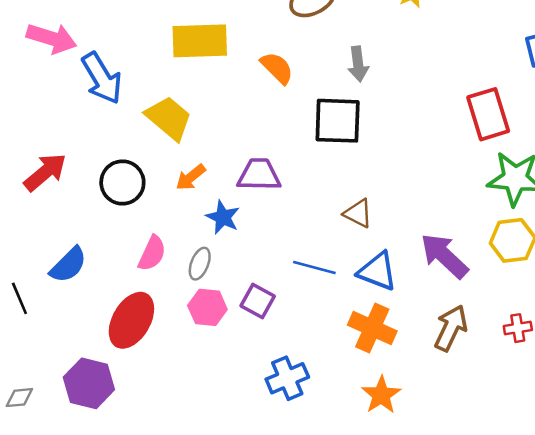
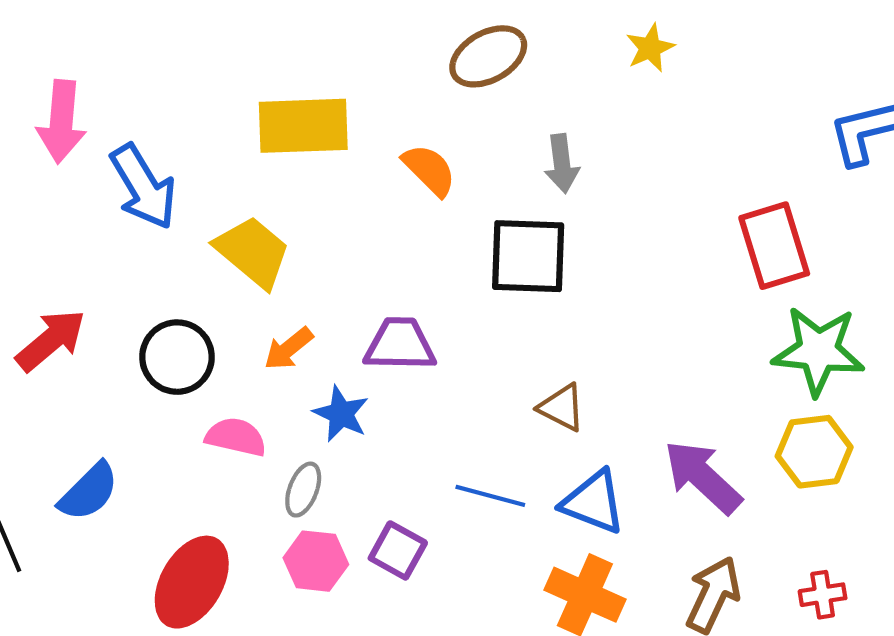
pink arrow: (52, 38) -> (61, 122), turned 78
pink semicircle: (152, 253) -> (236, 437), moved, turned -102

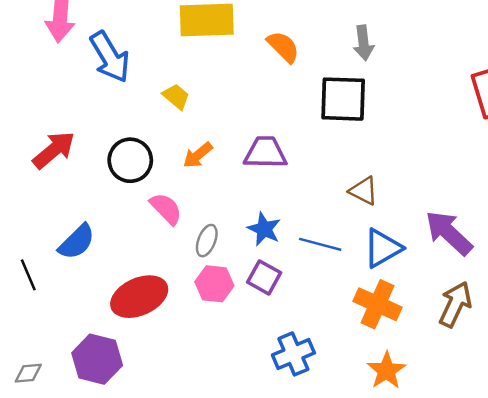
yellow trapezoid: (253, 252) -> (176, 96), size x0.6
blue star: (341, 414) -> (264, 229), moved
pink semicircle: (236, 437) -> (166, 209), turned 33
blue triangle: (593, 502) -> (383, 248), turned -51
red ellipse: (192, 582) -> (139, 297), turned 36

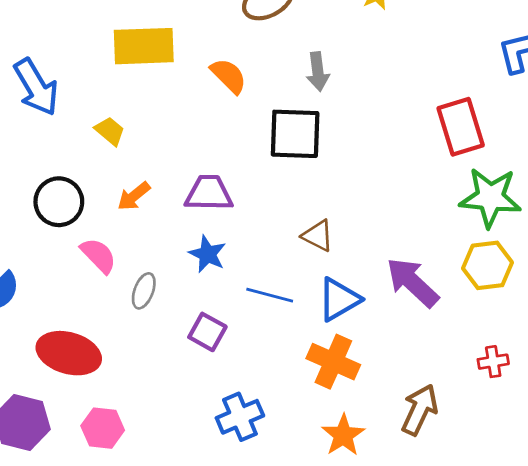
blue star: (264, 229) -> (207, 254), moved
pink hexagon: (214, 284) -> (103, 428), moved
red ellipse: (139, 297) -> (69, 353), turned 40
brown arrow: (455, 304) -> (420, 410), moved

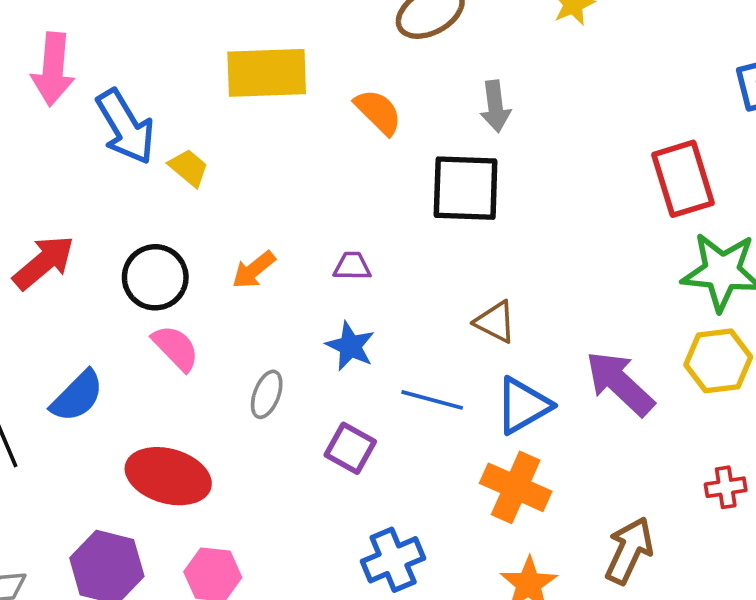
yellow trapezoid: (110, 131) -> (189, 168), moved
purple trapezoid: (209, 193) -> (352, 266), size x0.6
pink semicircle: (98, 255) -> (176, 348), moved

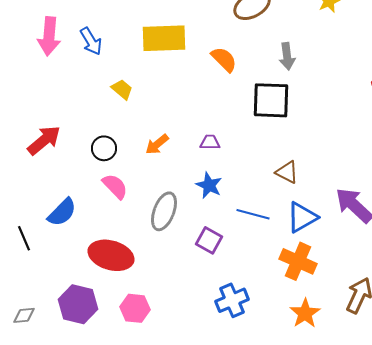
blue arrow: (125, 127) -> (91, 41), moved, size x0.7
black circle: (155, 277) -> (104, 148), size x0.7
gray ellipse: (267, 394) -> (164, 211), size x1.5

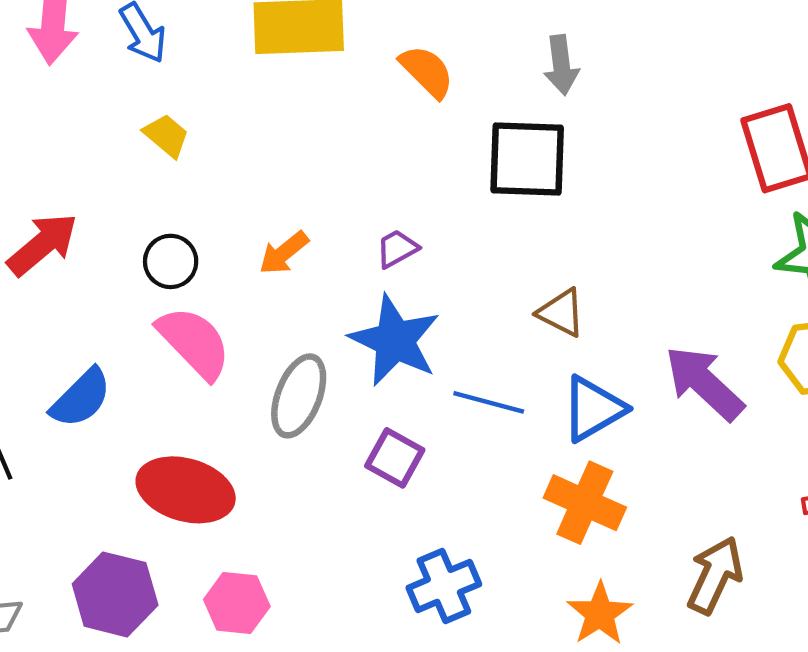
yellow trapezoid: (122, 89) -> (166, 135), moved
purple trapezoid: (210, 142) -> (397, 249), turned -30
blue star: (209, 185) -> (395, 340), size x1.6
pink semicircle: (115, 186) -> (194, 343), size x1.4

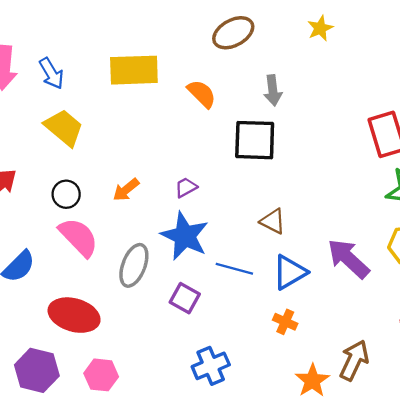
yellow trapezoid: (166, 135) -> (64, 128), size x1.6
orange cross: (585, 503) -> (285, 322), size x0.6
orange star: (600, 614) -> (312, 381), moved

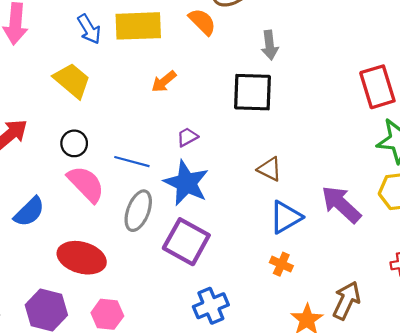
blue arrow: (51, 73) -> (89, 29), moved
orange semicircle: (202, 94) -> (202, 22), moved
orange arrow: (126, 190) -> (164, 81), moved
blue line: (234, 269) -> (132, 162), moved
purple square: (185, 298) -> (186, 242), size x1.6

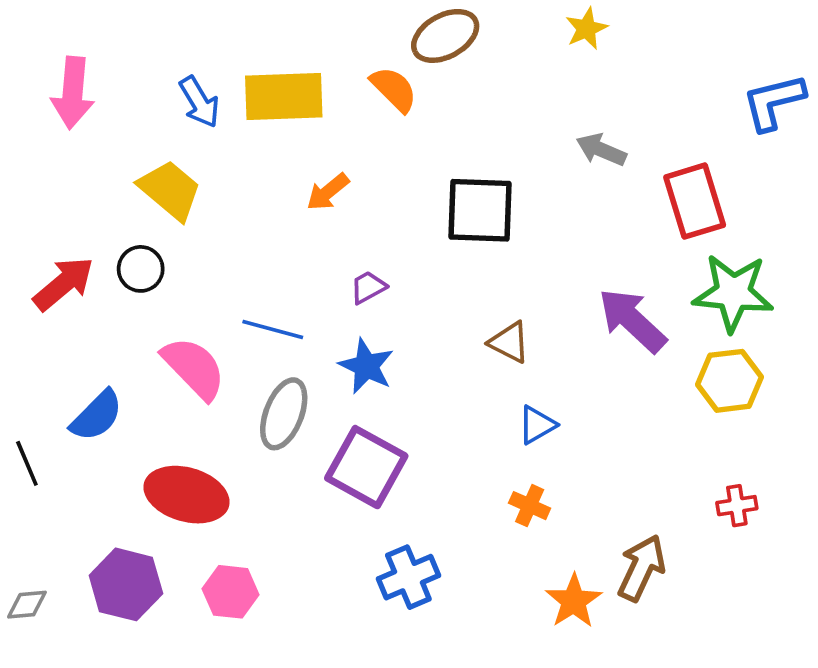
gray arrow: (270, 45) -> (601, 150), moved, turned 120
black circle: (74, 143) -> (141, 269), moved
blue star: (186, 183) -> (366, 366), size x0.7
purple arrow: (341, 204) -> (632, 320), moved
blue triangle: (286, 217) -> (537, 425), size x0.7

